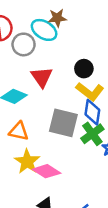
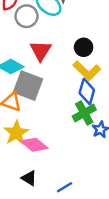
gray square: (63, 123) -> (28, 86), moved

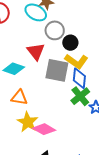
gray circle: (27, 16) -> (55, 30), moved
gray square: (28, 86) -> (57, 70), moved

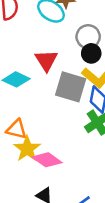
gray circle: (55, 30) -> (88, 37), moved
orange triangle: (19, 97) -> (16, 129), moved

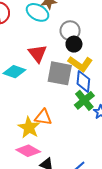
orange triangle: (16, 129) -> (43, 117), moved
pink diamond: (47, 160) -> (28, 151), moved

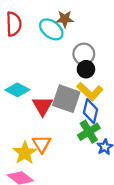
red triangle: (38, 53) -> (43, 106), moved
orange triangle: (43, 117) -> (42, 144), turned 42

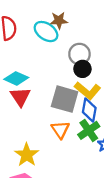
cyan diamond: (17, 90) -> (16, 78), moved
red triangle: (43, 106) -> (20, 97), moved
orange triangle: (42, 144) -> (60, 130), moved

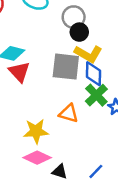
orange triangle: (60, 130) -> (69, 113), moved, turned -30
yellow star: (27, 155) -> (36, 131), turned -30

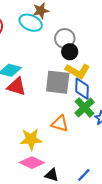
red triangle: (19, 72) -> (17, 87), turned -30

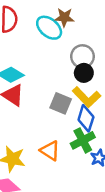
gray square: (58, 82) -> (61, 103), size x0.7

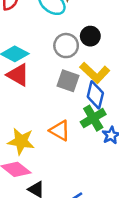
gray circle: (82, 56) -> (66, 46), moved
black circle: (84, 73) -> (90, 36), moved

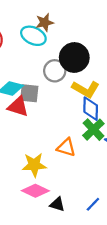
black circle: (90, 36) -> (74, 58), size x1.6
gray square: (68, 81) -> (29, 93), moved

